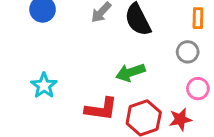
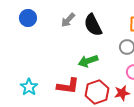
cyan star: (44, 86) -> (29, 87), moved

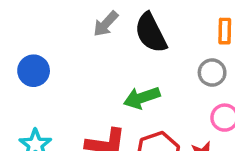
blue circle: (28, 18) -> (34, 71), moved

